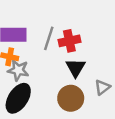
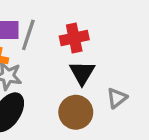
gray line: (49, 38) -> (28, 35), moved

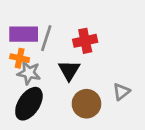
black triangle: (82, 73) -> (69, 70), moved

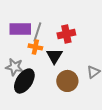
orange cross: (20, 58) -> (35, 47), moved
gray star: (29, 73) -> (14, 67), moved

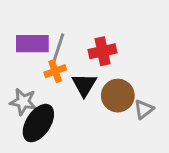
orange cross: (35, 47) -> (55, 71), turned -32
brown circle: (67, 81) -> (118, 96), moved

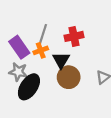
purple rectangle: (32, 44) -> (19, 47), moved, turned 55
brown circle: (118, 96) -> (69, 77), moved

